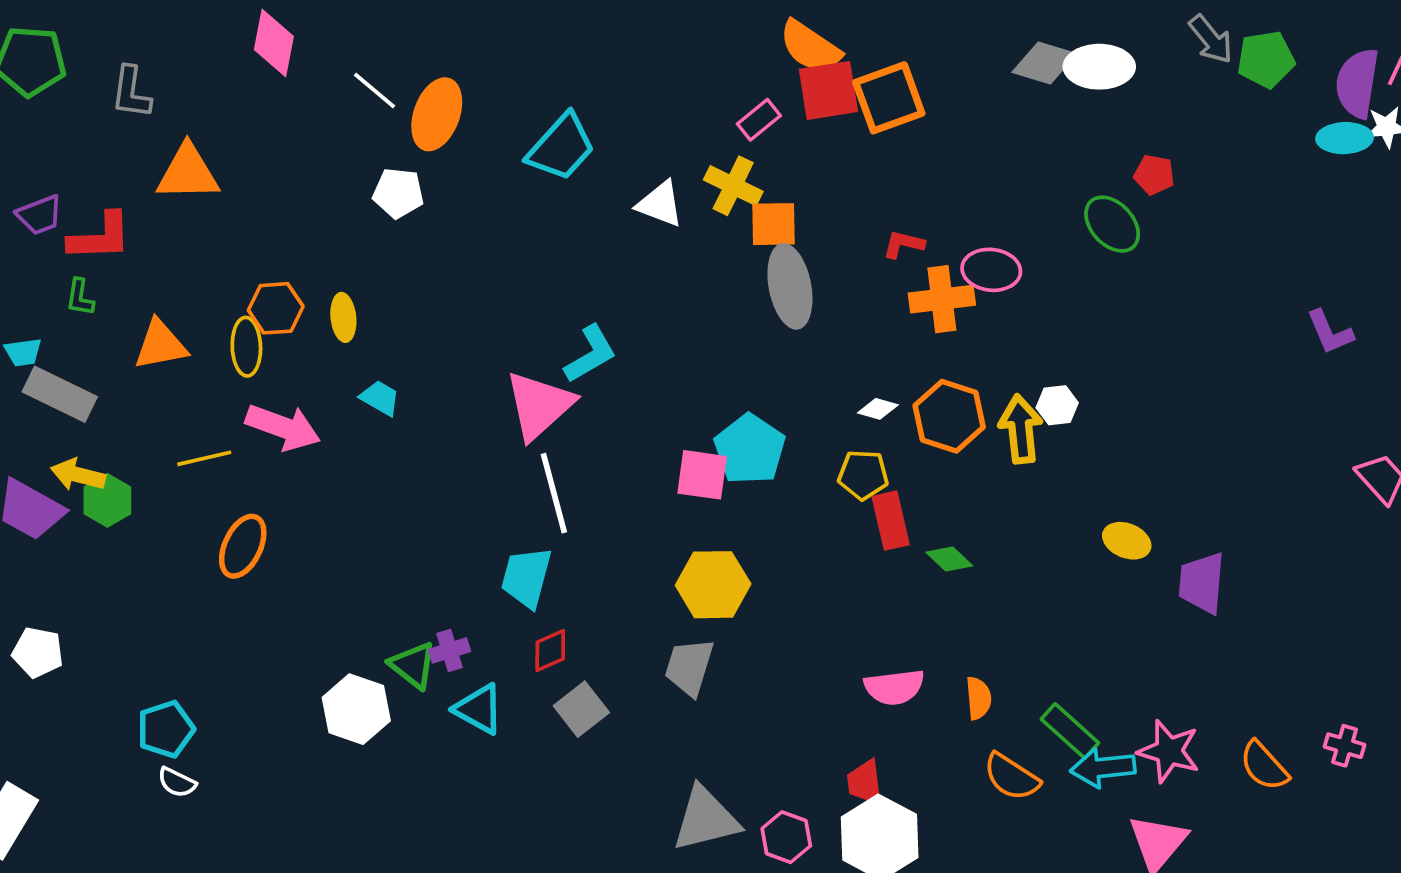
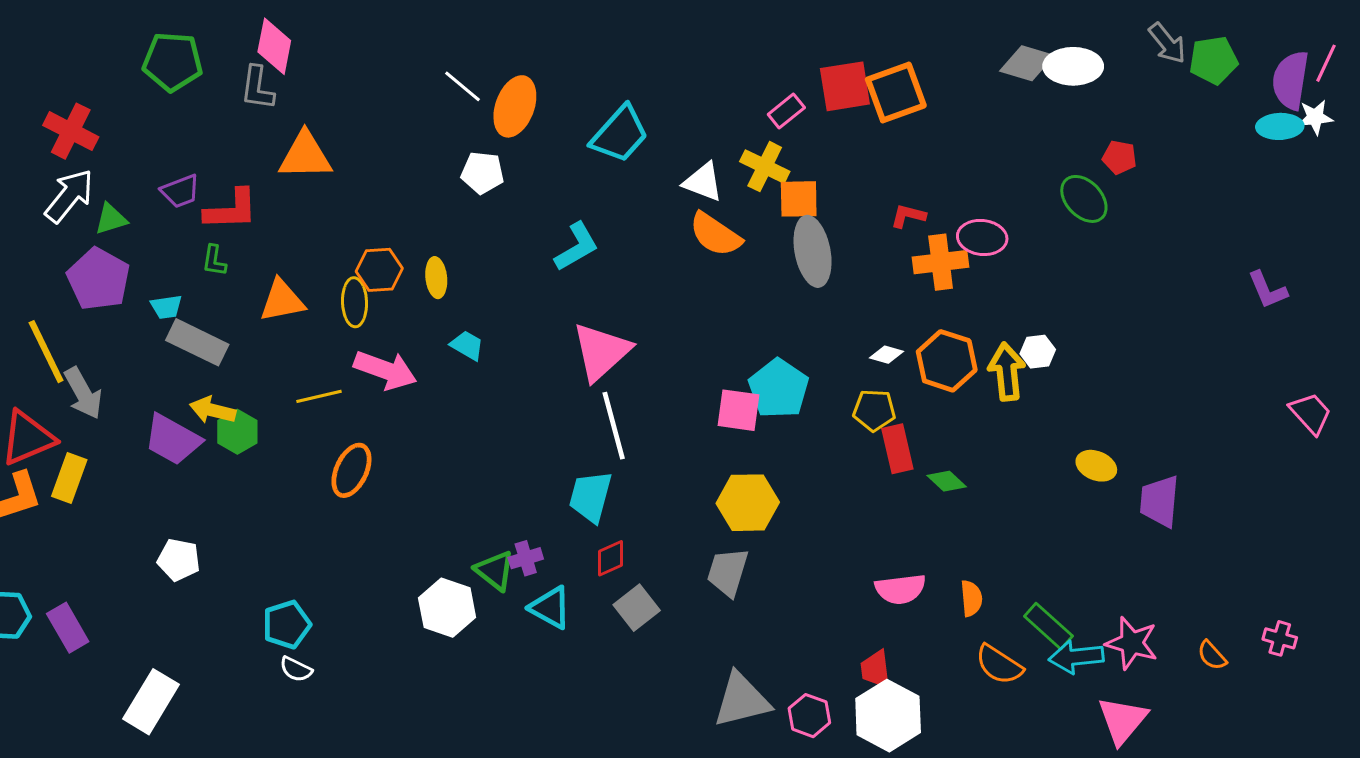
pink diamond: (274, 43) -> (274, 46), moved
orange semicircle: (810, 47) -> (715, 234), moved
cyan L-shape: (590, 354) -> (577, 247), moved
orange semicircle: (1264, 766) -> (1212, 655), size x0.7

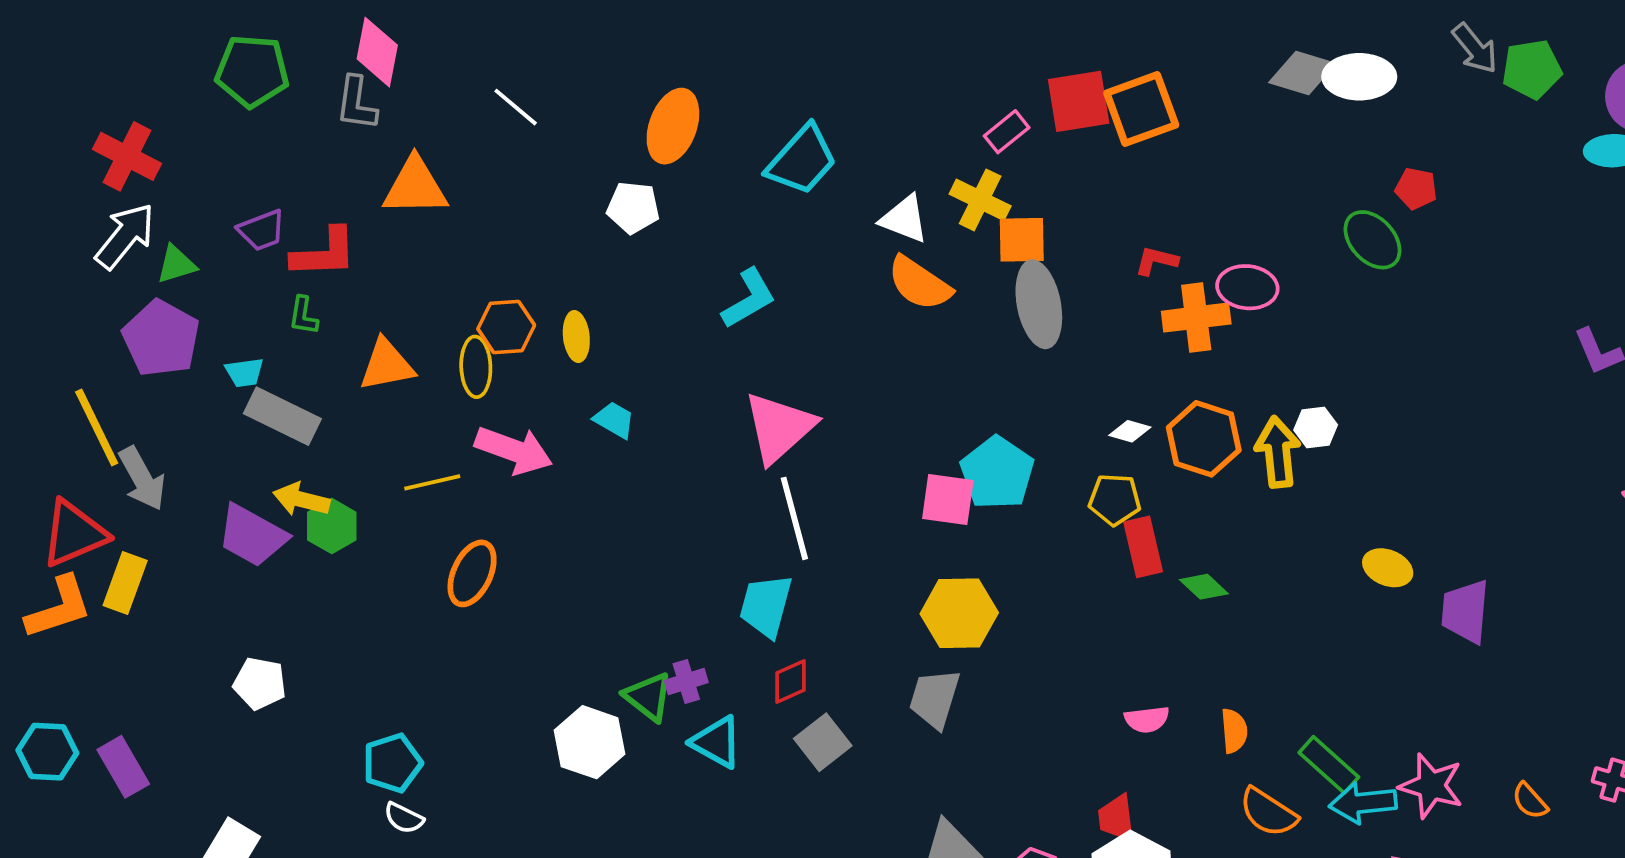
white line: (462, 86) -> (516, 107), moved
pink semicircle: (900, 589) -> (1147, 719), size x0.7

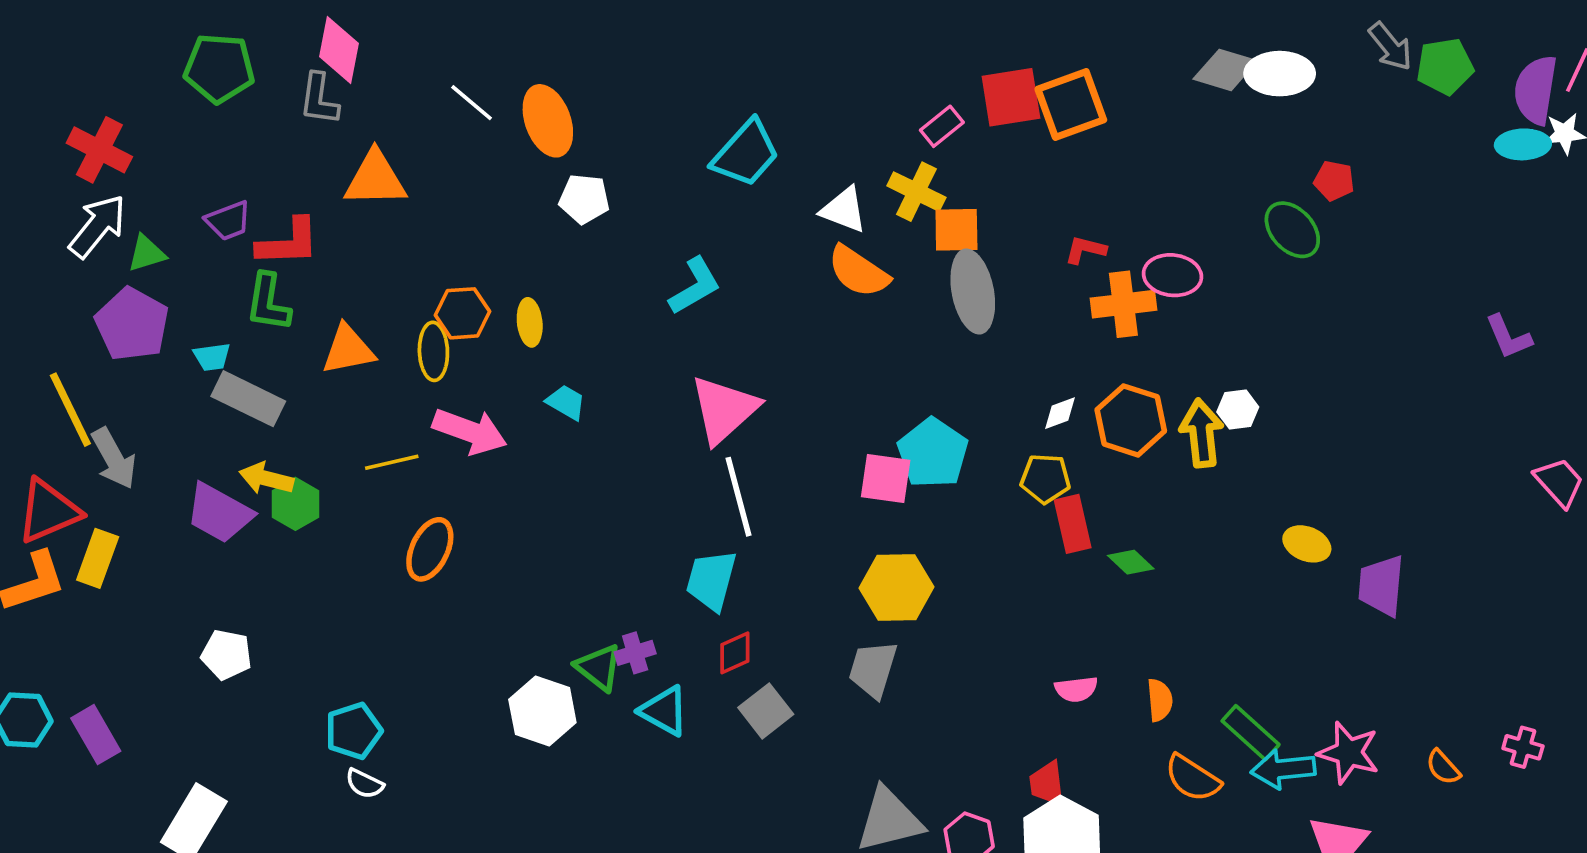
orange ellipse: (673, 126) -> (548, 121), moved, turned -40
green L-shape: (303, 316) -> (268, 302), size x1.6
white diamond: (1130, 431) -> (1060, 413), turned -36

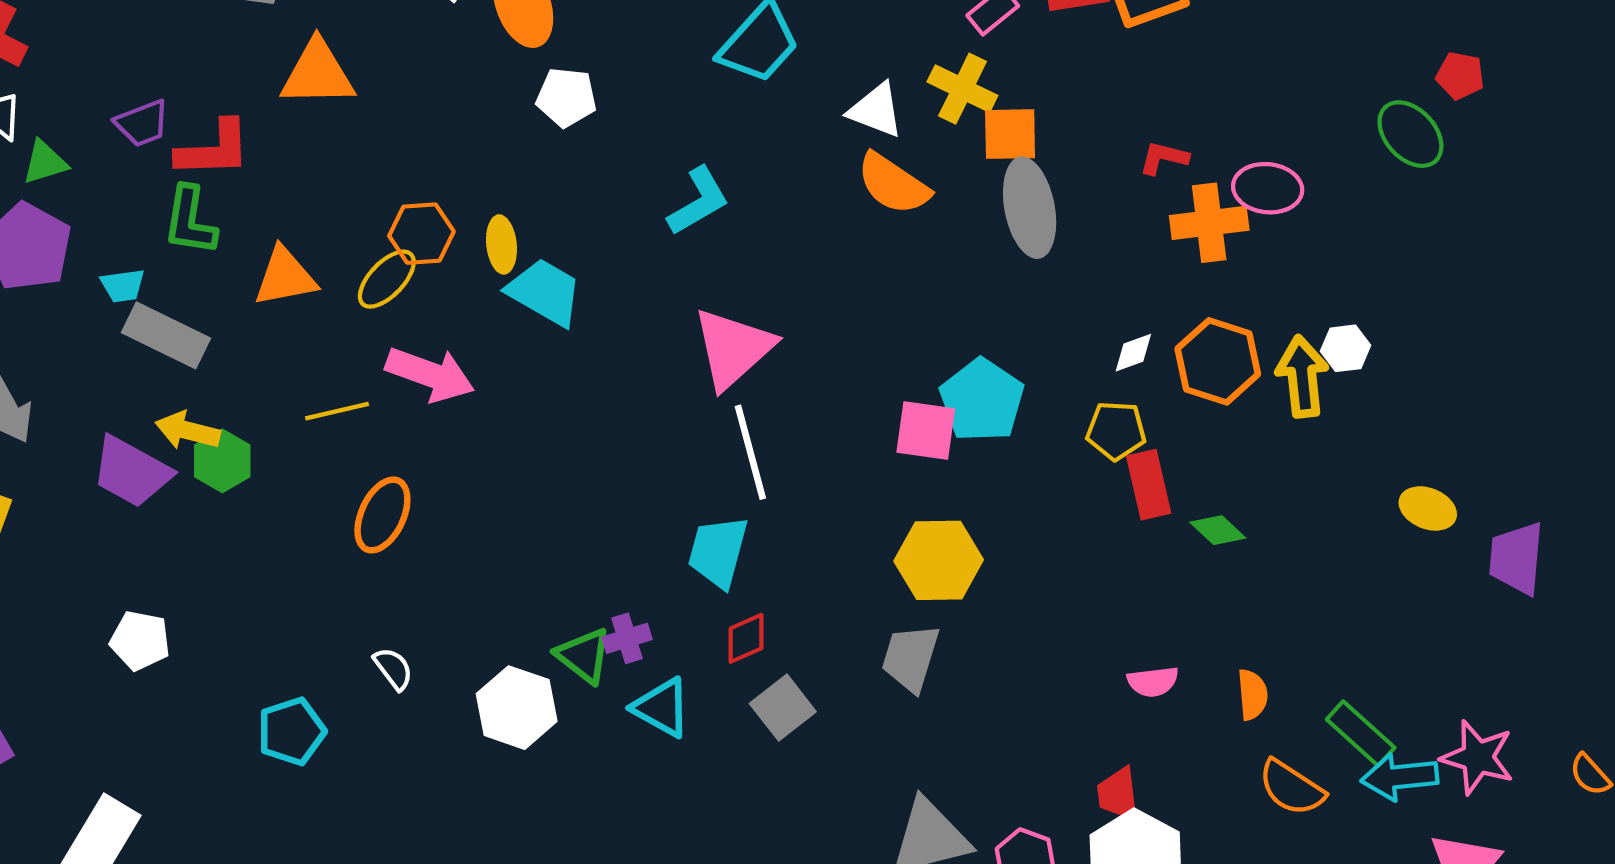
yellow ellipse: (433, 351) -> (387, 279), turned 46
cyan trapezoid: (566, 402) -> (545, 292), moved, size x1.6
white semicircle: (364, 784) -> (393, 669), moved, turned -153

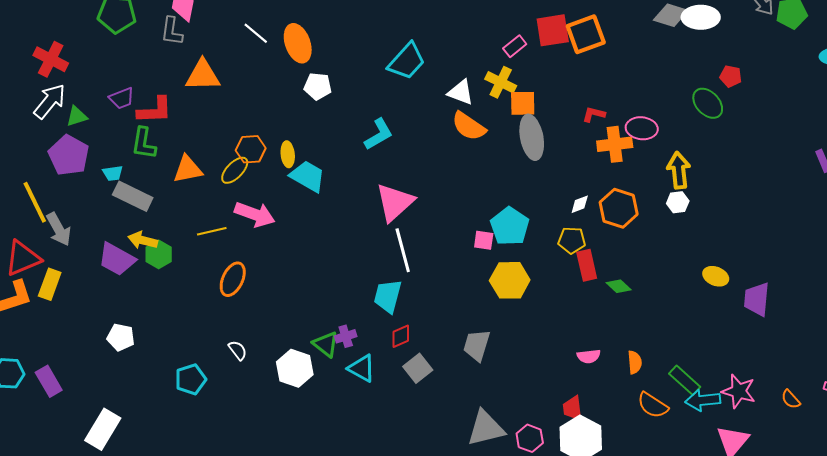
yellow arrow: (1302, 376) -> (679, 170), moved
pink square: (926, 431) -> (484, 240), size x0.7
yellow hexagon: (939, 560) -> (510, 280), moved

